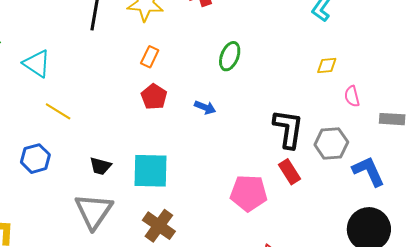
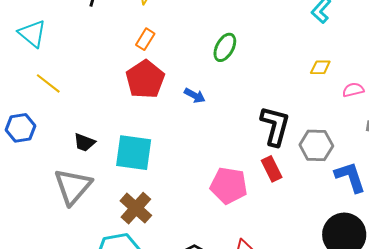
pink semicircle: (352, 96) -> (353, 90), moved, turned 85
red pentagon: (154, 97) -> (145, 79), size x1.5

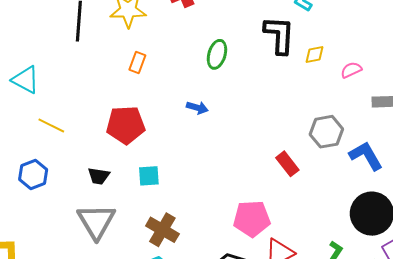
red pentagon: (145, 79) -> (126, 125), moved, turned -30
black L-shape: (275, 126) -> (279, 35), moved
cyan square: (134, 153) -> (149, 176), size x0.6
pink pentagon: (229, 186) -> (252, 219), moved

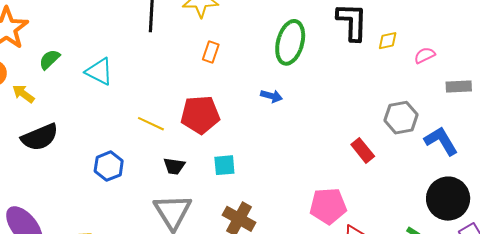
green ellipse: (217, 54) -> (290, 42), size x1.5
yellow line: (51, 125) -> (151, 124), moved

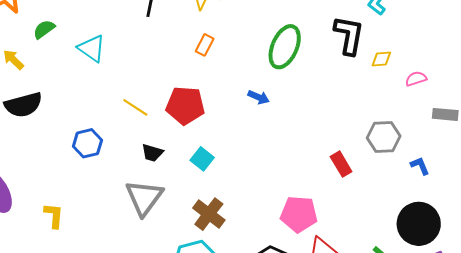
blue L-shape: (441, 141) -> (420, 166), size x0.6
cyan square: (224, 165) -> (202, 159), turned 35

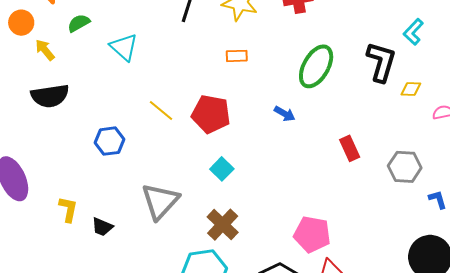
orange rectangle: (205, 45) -> (237, 56), turned 55
black trapezoid: (152, 153) -> (102, 227), moved
red rectangle: (341, 164) -> (350, 148), moved

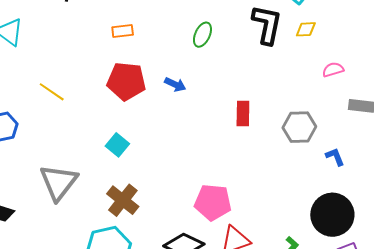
green ellipse: (316, 66) -> (202, 35), size x0.6
yellow diamond: (411, 89) -> (306, 29), moved
red pentagon: (211, 114) -> (126, 81), moved
red rectangle: (350, 148) -> (243, 114), turned 30

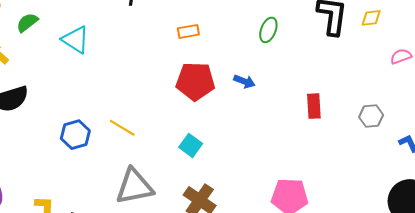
yellow line: (52, 92) -> (122, 128), moved
gray hexagon: (299, 127) -> (371, 116), size x0.7
gray triangle: (59, 182) -> (134, 187), turned 45

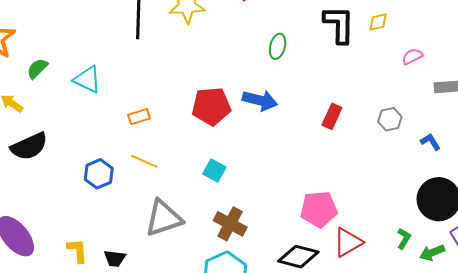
orange rectangle: (188, 31) -> (139, 117), moved
blue arrow: (244, 81) -> (260, 100), size x1.6
red rectangle: (314, 106) -> (332, 116), turned 35

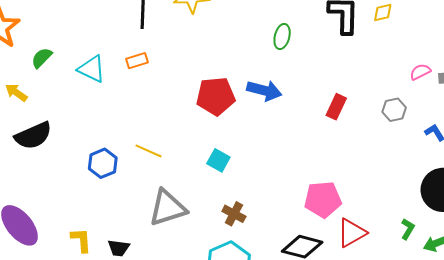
pink semicircle: (412, 56) -> (420, 72), moved
orange rectangle: (139, 117) -> (137, 61), moved
brown cross: (230, 224) -> (234, 214), size x0.7

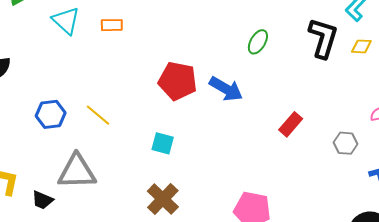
cyan square: (218, 160) -> (163, 143), turned -30
gray triangle: (168, 208) -> (77, 172), moved
brown cross: (234, 214) -> (163, 199), size x1.4

